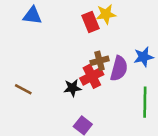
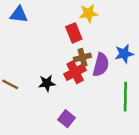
red rectangle: (91, 22) -> (74, 33), moved
black star: (72, 88) -> (47, 83), moved

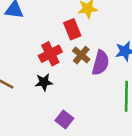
brown cross: (82, 57) -> (81, 55), turned -35
red cross: (75, 72) -> (50, 54), moved

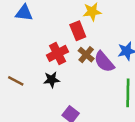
purple semicircle: (101, 63) -> (104, 62), turned 125

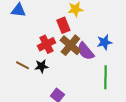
brown cross: (86, 55) -> (70, 45), size x1.5
brown line: (16, 81) -> (22, 65), moved

